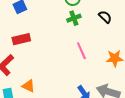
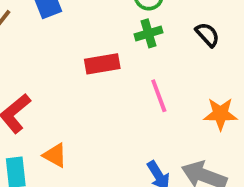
red rectangle: (21, 39) -> (102, 64), moved

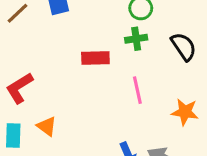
black semicircle: (207, 35) -> (184, 47), size x1.4

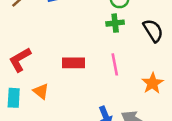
red rectangle: (95, 58) -> (73, 63), moved
orange star: (185, 112) -> (152, 83), turned 30

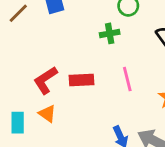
green cross: (115, 23) -> (110, 33), moved
red L-shape: (20, 60) -> (45, 80), moved

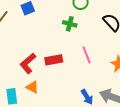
green cross: (110, 33) -> (70, 24), turned 32

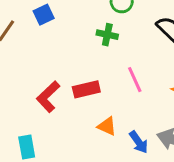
orange triangle: (32, 87) -> (107, 126), moved

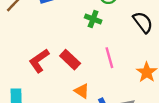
red rectangle: (86, 89) -> (70, 60), turned 48

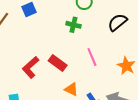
black semicircle: (143, 22) -> (117, 22), turned -84

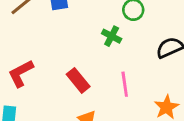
red L-shape: (31, 67) -> (21, 73), moved

